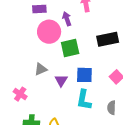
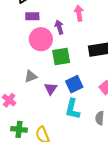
blue square: (84, 75) -> (74, 84), turned -30

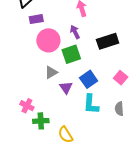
purple arrow: (59, 27) -> (75, 32), moved
gray triangle: (31, 76) -> (51, 72), moved
green cross: (19, 129) -> (41, 121), moved

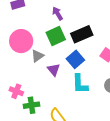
pink circle: (48, 40) -> (21, 41), moved
black rectangle: (108, 41) -> (82, 34), moved

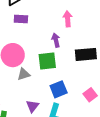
black rectangle: (82, 34) -> (86, 54), moved
purple triangle: (54, 70) -> (32, 106), moved

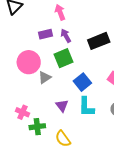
purple rectangle: (21, 19) -> (46, 34), moved
pink arrow: (68, 19) -> (60, 12), moved

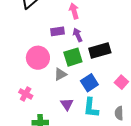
black rectangle: (99, 41) -> (100, 51), moved
gray triangle: (45, 77) -> (60, 74), moved
pink cross: (23, 112) -> (26, 94), moved

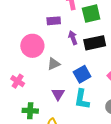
purple arrow: (78, 35) -> (73, 38), moved
green square: (73, 57) -> (91, 14), moved

